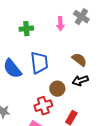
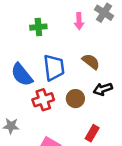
brown semicircle: (79, 60) -> (91, 62), moved
red cross: (43, 106) -> (43, 100), moved

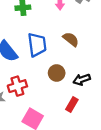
black arrow: (103, 89) -> (82, 80), moved
red cross: (43, 100) -> (17, 86), moved

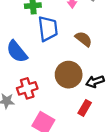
blue trapezoid: (37, 45) -> (48, 29), moved
brown circle: (57, 73) -> (69, 75), size x1.5

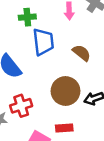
red rectangle: (85, 108) -> (64, 128), moved, turned 56

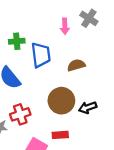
green cross: (27, 17) -> (17, 41), moved
brown semicircle: (81, 53) -> (76, 65), turned -54

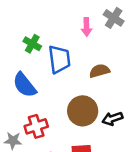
green cross: (17, 41) -> (32, 44), turned 35

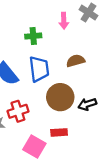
green cross: (32, 44) -> (33, 36), moved, turned -35
blue trapezoid: (59, 59) -> (39, 69), moved

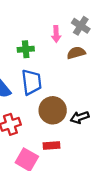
brown semicircle: (76, 61) -> (76, 53), moved

